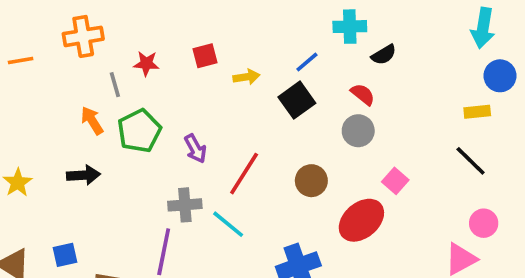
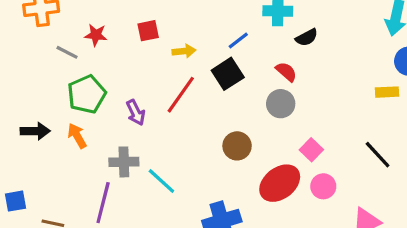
gray line: (115, 85) -> (67, 52), turned -50
orange arrow: (92, 121) -> (77, 136), moved
black line: (471, 161) -> (378, 155), moved
red line: (244, 174) -> (181, 95), moved
pink circle: (484, 223) -> (323, 186), moved

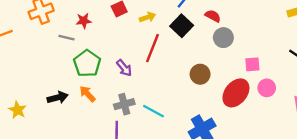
red semicircle: (286, 72) -> (213, 16), moved
pink square: (311, 150) -> (252, 64), turned -35

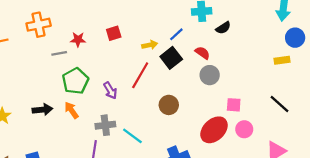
yellow arrow: (147, 17) -> (150, 45), moved
gray line: (67, 38) -> (59, 53), turned -32
brown circle: (200, 74) -> (169, 105), moved

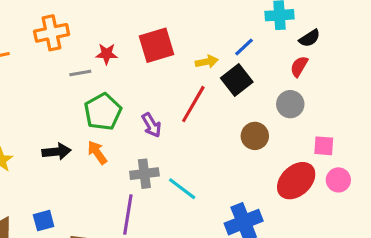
red square: (114, 33) -> (156, 45), size x1.6
red semicircle: (202, 53) -> (299, 66), moved, turned -96
brown circle: (169, 105) -> (255, 136), moved

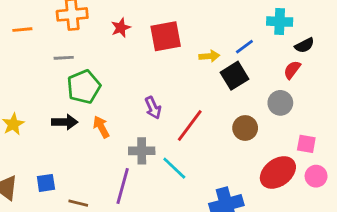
red star: (107, 54) -> (121, 28), moved, turned -30
gray line: (80, 73) -> (64, 58), moved
red line: (193, 104) -> (190, 126), moved
green pentagon: (103, 112) -> (84, 87), moved

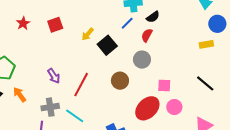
red square: (166, 36) -> (55, 25), size x0.7
blue line: (244, 47) -> (127, 23), moved
yellow arrow: (209, 56) -> (88, 34), turned 144

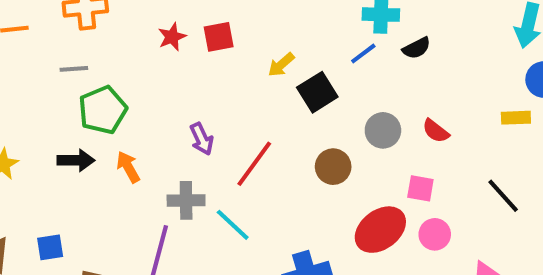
red star: (23, 23) -> (172, 37), moved
red semicircle: (147, 35) -> (436, 131), moved, turned -88

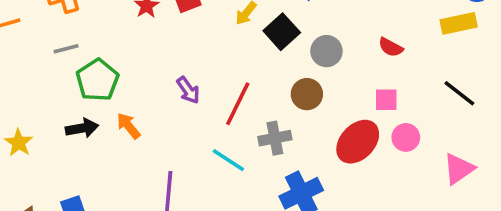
yellow rectangle: (516, 118) -> (459, 23), size x1.4
gray circle: (383, 130) -> (326, 51), moved
gray cross: (186, 200) -> (275, 138), moved

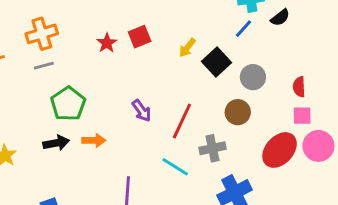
red semicircle: (391, 47) -> (299, 87), moved, turned 60
gray line: (66, 49) -> (44, 66), moved
orange arrow: (128, 126) -> (94, 140), turned 130
pink circle: (406, 137) -> (318, 146), size x1.4

